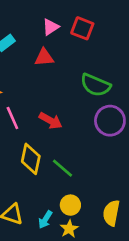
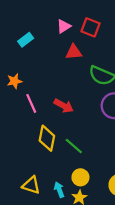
red triangle: (44, 57) -> (74, 52), moved
cyan arrow: (45, 220) -> (59, 190), turned 128

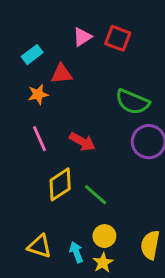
red triangle: (74, 52) -> (62, 74), moved
orange star: (14, 81) -> (38, 94), moved
yellow diamond: (47, 138) -> (60, 184), turned 45

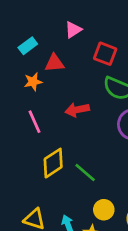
red square: (118, 38) -> (105, 54), moved
red arrow: (82, 142) -> (77, 110), moved, turned 140
yellow circle: (104, 236) -> (104, 210), moved

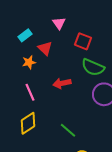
pink triangle: (73, 30) -> (59, 23), turned -32
red triangle: (54, 63) -> (45, 48), turned 49
yellow diamond: (53, 163) -> (28, 123), moved

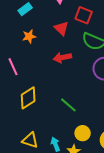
red triangle: (45, 48) -> (61, 28), moved
pink line: (30, 92) -> (13, 67), moved

